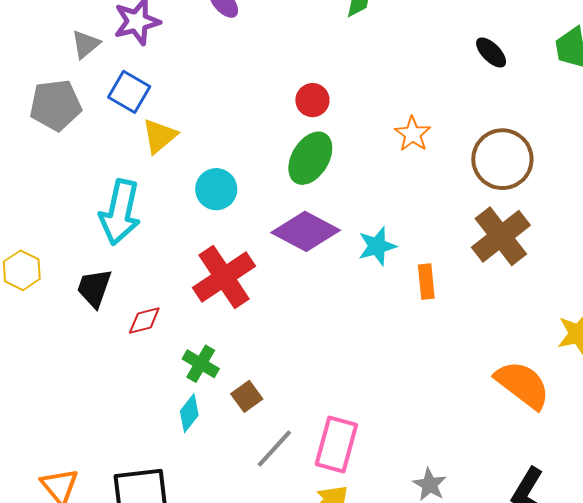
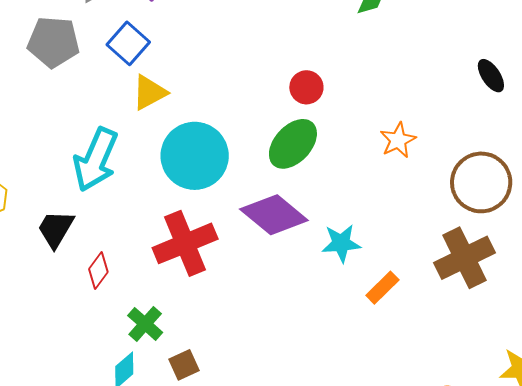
cyan circle: (216, 189) -> (195, 156), size x1.6
orange rectangle: (426, 282) -> (382, 288), turned 40
red diamond: (144, 320) -> (98, 271), turned -51

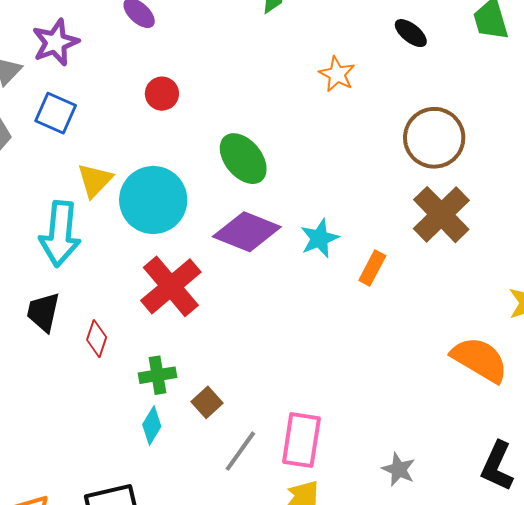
red circle: (306, 87) -> (162, 94), moved
yellow triangle: (149, 92) -> (95, 180), moved
orange star: (398, 140) -> (337, 74), moved
green ellipse: (293, 144) -> (243, 159), turned -64
green cross: (145, 324) -> (158, 375), turned -33

